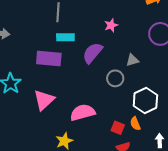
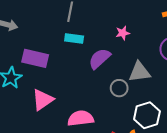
purple rectangle: (49, 58) -> (35, 58), moved
gray triangle: (132, 60) -> (139, 72), size x1.6

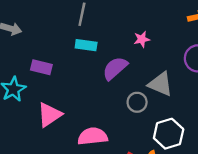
purple rectangle: (35, 58) -> (41, 67), size x0.7
gray triangle: (139, 72) -> (160, 84), turned 30

